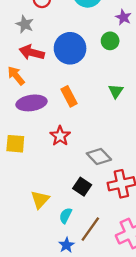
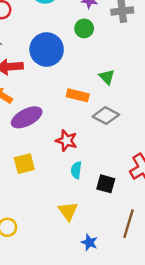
orange rectangle: (69, 96) -> (78, 95), moved, turned -30
gray diamond: (99, 157) -> (106, 116), moved
cyan semicircle: (66, 216) -> (76, 170), moved
blue star: (66, 245) -> (89, 242), moved

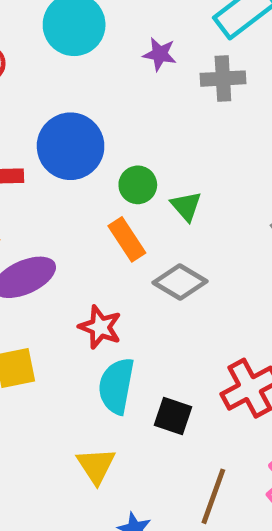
green circle: (84, 28) -> (138, 185), moved
orange rectangle: (78, 95) -> (127, 239), turned 40
cyan semicircle: (76, 170) -> (116, 386), size x1.6

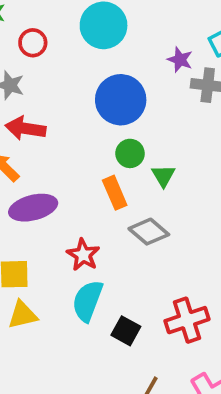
purple star: (160, 54) -> (180, 60), moved
blue circle: (71, 146) -> (121, 100), moved
yellow triangle: (96, 466) -> (23, 315), moved, turned 40

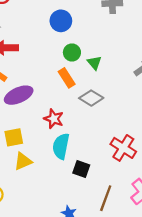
blue circle: (121, 100) -> (61, 21), size x0.7
red cross: (187, 320) -> (123, 148), turned -30
black square: (126, 331) -> (81, 169), moved

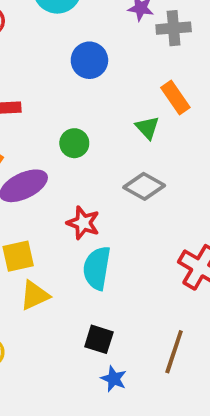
green circle: (72, 53) -> (74, 143), moved
orange rectangle: (67, 78) -> (175, 98), moved
black square: (81, 169) -> (99, 339), moved

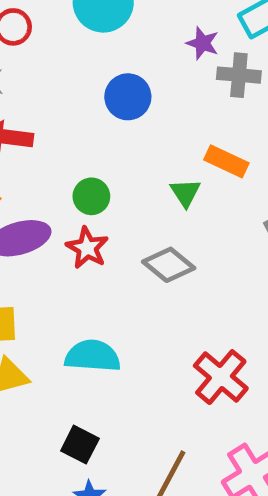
orange rectangle: (175, 98) -> (226, 161), turned -40
red star: (83, 223) -> (87, 248), moved
cyan semicircle: (97, 268) -> (93, 356), turned 75

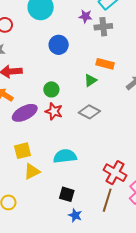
green triangle: (185, 193) -> (90, 80), turned 40
red cross: (221, 377) -> (115, 173), moved

